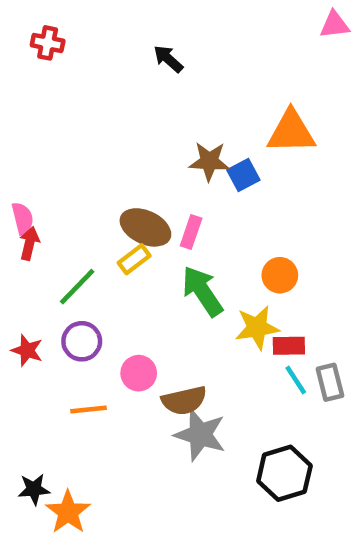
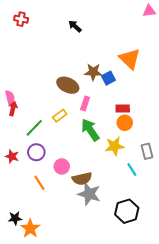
orange triangle: (291, 132) -> (130, 59), turned 45
brown ellipse: (145, 227) -> (68, 85), moved
red rectangle: (289, 346) -> (123, 109), moved
gray rectangle: (330, 382) -> (147, 151), moved
orange line: (89, 410) -> (39, 183), turned 63

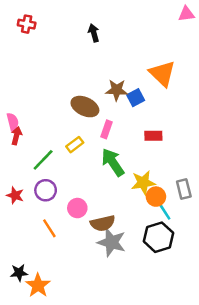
black arrow: (75, 26) -> (94, 33), turned 32
orange circle: (125, 123) -> (156, 197), moved
black hexagon: (127, 211) -> (158, 237), moved

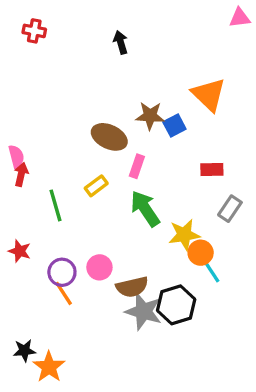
red rectangle: (153, 136) -> (212, 170), moved
green line: (43, 160) -> (55, 205), turned -60
gray rectangle: (184, 189) -> (230, 209), moved, turned 48
purple circle: (46, 190) -> (62, 272), moved
black hexagon: (158, 237) -> (176, 305), moved

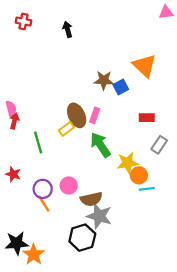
black arrow: (121, 42) -> (68, 29), moved
brown ellipse: (109, 137) -> (77, 115), moved, turned 40
cyan line: (212, 272) -> (147, 189), turned -63
black hexagon: (176, 305) -> (82, 238), moved
black star: (24, 351) -> (17, 243), size x1.5

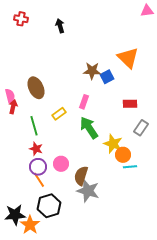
brown ellipse: (77, 115) -> (36, 88), moved
yellow star: (128, 163) -> (113, 144), turned 30
red star: (13, 174) -> (36, 149), moved
brown semicircle: (91, 199) -> (81, 176), turned 120
black hexagon: (82, 238) -> (49, 206), moved

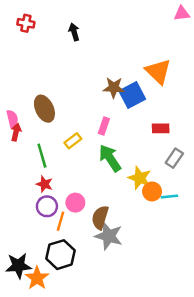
blue square: (107, 77) -> (132, 95), size x1.5
cyan line: (130, 167) -> (169, 196), moved
orange line: (39, 180) -> (61, 221), moved, turned 49

